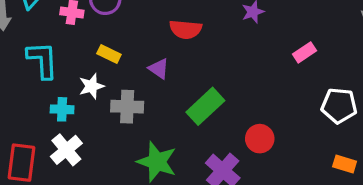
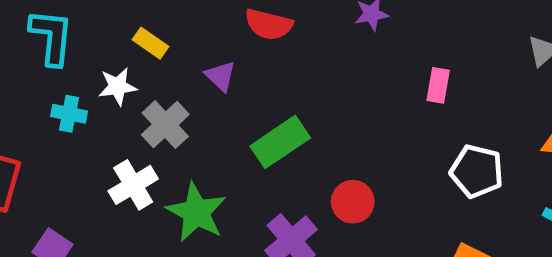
pink rectangle: (305, 52) -> (438, 85), turned -55
gray cross: (127, 107) -> (165, 125), turned 36
white cross: (66, 150) -> (133, 185), moved

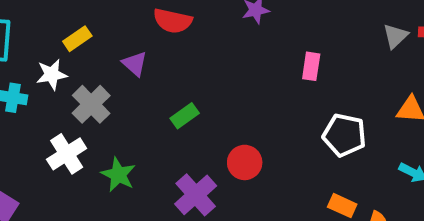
yellow rectangle: (150, 43) -> (77, 39), turned -68
green rectangle: (280, 142) -> (185, 116), size x0.6
green star: (196, 212) -> (118, 175), size x0.7

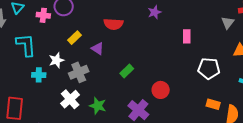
gray triangle: (395, 36) -> (228, 23), moved
yellow rectangle: (77, 39) -> (74, 38), moved
gray cross: (91, 104) -> (79, 72), turned 30

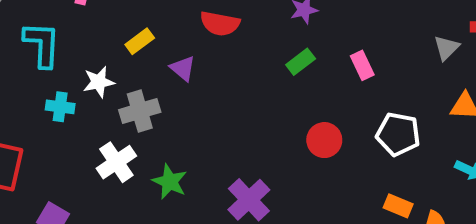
pink rectangle: (187, 36) -> (362, 65), turned -32
green rectangle: (127, 71) -> (301, 62), moved
red circle: (161, 90) -> (324, 140), moved

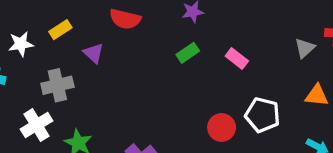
pink rectangle: (362, 65) -> (237, 58), turned -30
white star: (99, 82) -> (21, 44), moved
red circle: (324, 140) -> (222, 127), moved

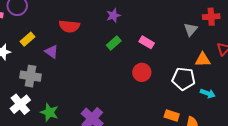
gray cross: (57, 85) -> (30, 76), turned 30
white pentagon: (263, 115) -> (184, 79), moved
red circle: (222, 127) -> (142, 72), moved

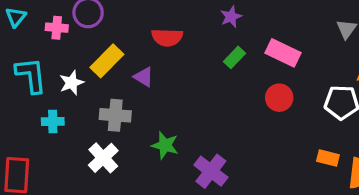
yellow rectangle: (27, 39) -> (107, 61), size x1.5
pink rectangle: (147, 42) -> (283, 53), size x1.5
green star: (49, 112) -> (165, 145), moved

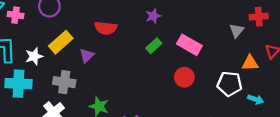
pink cross: (57, 28) -> (16, 15), moved
purple triangle: (144, 77) -> (87, 56), turned 42
cyan cross: (53, 122) -> (18, 84), size x1.6

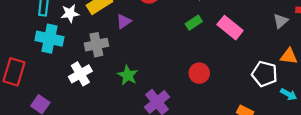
red circle: (184, 77) -> (199, 73), moved
gray cross: (64, 82) -> (96, 45), turned -30

